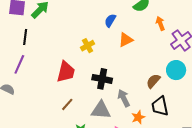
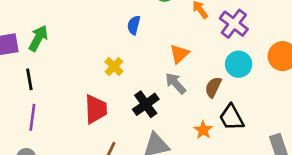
orange triangle: (126, 40) -> (179, 54), moved
black cross: (102, 79) -> (146, 104), turned -30
gray arrow: (124, 98) -> (176, 83), moved
orange star: (138, 117) -> (203, 130), moved

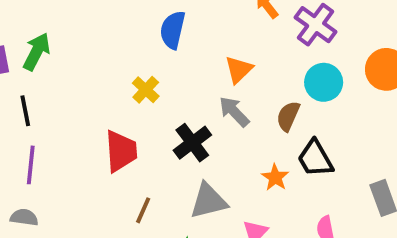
blue semicircle: (134, 25) -> (173, 30), size x1.4

